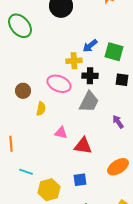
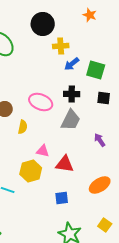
yellow cross: (74, 61) -> (61, 46), moved
yellow hexagon: (49, 190) -> (31, 171), moved

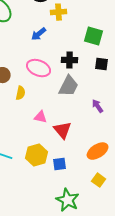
blue arrow: (72, 64) -> (39, 34), moved
red triangle: (65, 164) -> (63, 130), turned 42
yellow hexagon: (31, 171) -> (37, 155), moved
yellow square: (105, 225) -> (99, 180), moved

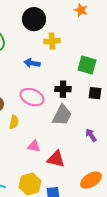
blue arrow: (39, 34) -> (32, 63), turned 49
red triangle: (63, 130) -> (56, 159), turned -36

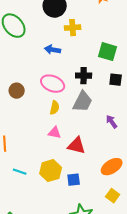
yellow semicircle: (14, 122) -> (55, 108), moved

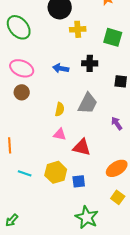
blue arrow: (53, 50) -> (61, 68), moved
green square: (108, 52) -> (113, 37), moved
black cross: (84, 76) -> (90, 63), moved
pink ellipse: (53, 84) -> (22, 68), moved

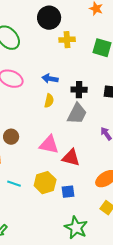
black cross: (90, 63) -> (79, 90), moved
brown circle: (22, 92) -> (11, 137), moved
yellow semicircle: (60, 109) -> (49, 101), moved
pink triangle: (60, 134) -> (49, 145), size x1.5

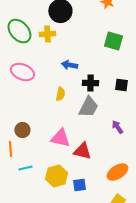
yellow cross: (67, 40) -> (47, 34), moved
blue arrow: (50, 79) -> (69, 65), moved
cyan line: (14, 184) -> (25, 168), moved, turned -32

